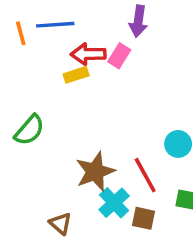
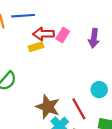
purple arrow: (138, 21) -> (94, 38), moved
brown star: (95, 172) -> (48, 107), turned -30

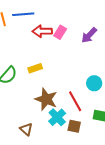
purple arrow: (94, 38) -> (89, 35), turned 36
yellow rectangle: (36, 47) -> (35, 68), moved

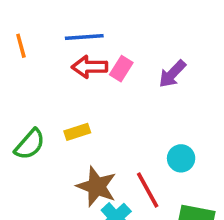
blue line: (23, 14) -> (84, 37), moved

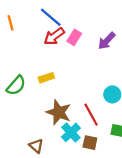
blue line: (84, 37) -> (51, 17), turned 45
red arrow: (90, 67) -> (54, 36), turned -35

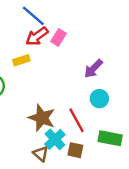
purple arrow: (107, 41) -> (93, 69), moved
yellow rectangle: (46, 78) -> (21, 60), moved
brown triangle: (36, 146) -> (41, 154), moved

